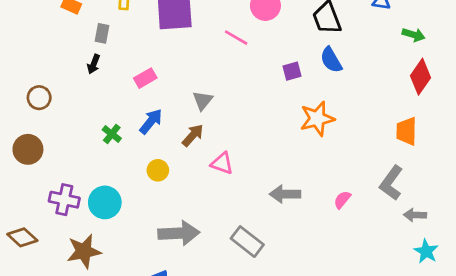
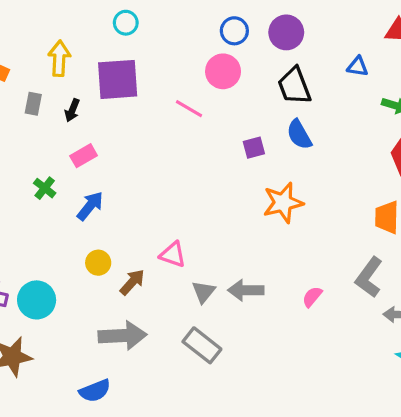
black arrow: (94, 64) -> (72, 110), moved
gray triangle: (203, 100) -> (204, 292), moved
green cross: (112, 134) -> (45, 188), moved
brown arrow: (193, 135) -> (132, 282), moved

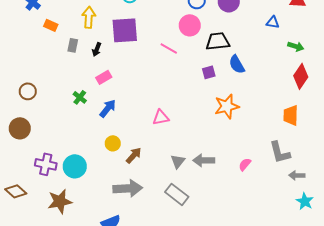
black trapezoid: (294, 86) -> (218, 41), moved, turned 105
pink triangle: (173, 255) -> (161, 117), moved, turned -30
gray L-shape: (369, 277) -> (280, 152), turned -50

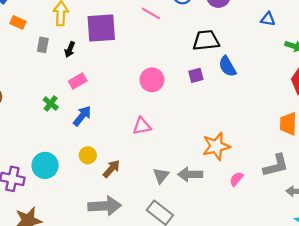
pink circle: (190, 25) -> (152, 80), moved
pink line: (169, 48) -> (151, 13), moved
orange star: (227, 106) -> (216, 146), moved
gray L-shape: (280, 152) -> (276, 165), turned -90
cyan circle: (75, 166) -> (45, 165), moved

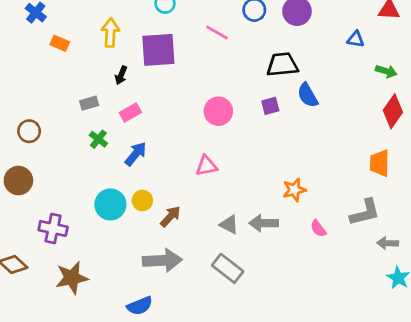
gray rectangle: (43, 45) -> (89, 103), moved, turned 63
orange star: (216, 146) -> (294, 190), size x0.7
cyan circle: (45, 165) -> (110, 204), moved
gray triangle: (161, 176) -> (229, 224), turned -42
pink semicircle: (236, 179) -> (318, 228), turned -77

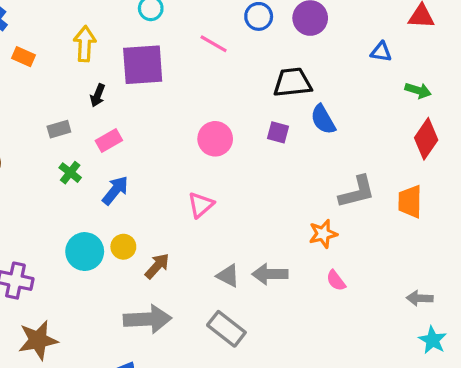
purple square: (270, 106) -> (278, 132), turned 30
pink triangle: (206, 166) -> (201, 205), turned -30
orange star: (294, 190) -> (323, 234), moved
gray L-shape: (365, 212) -> (357, 192), moved

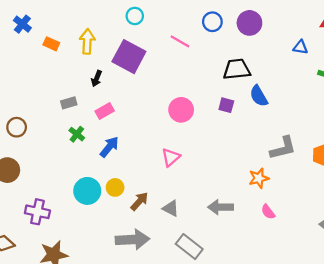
orange rectangle: (24, 57) -> (51, 44), moved
purple square: (143, 65) -> (129, 57), turned 32
gray triangle: (228, 276) -> (171, 208), moved

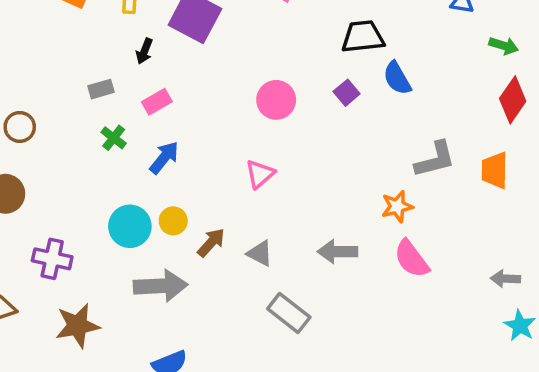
purple square: (226, 105) -> (347, 93), turned 35
pink semicircle: (268, 212) -> (412, 259), size x1.6
gray arrow: (132, 240) -> (161, 286), moved

